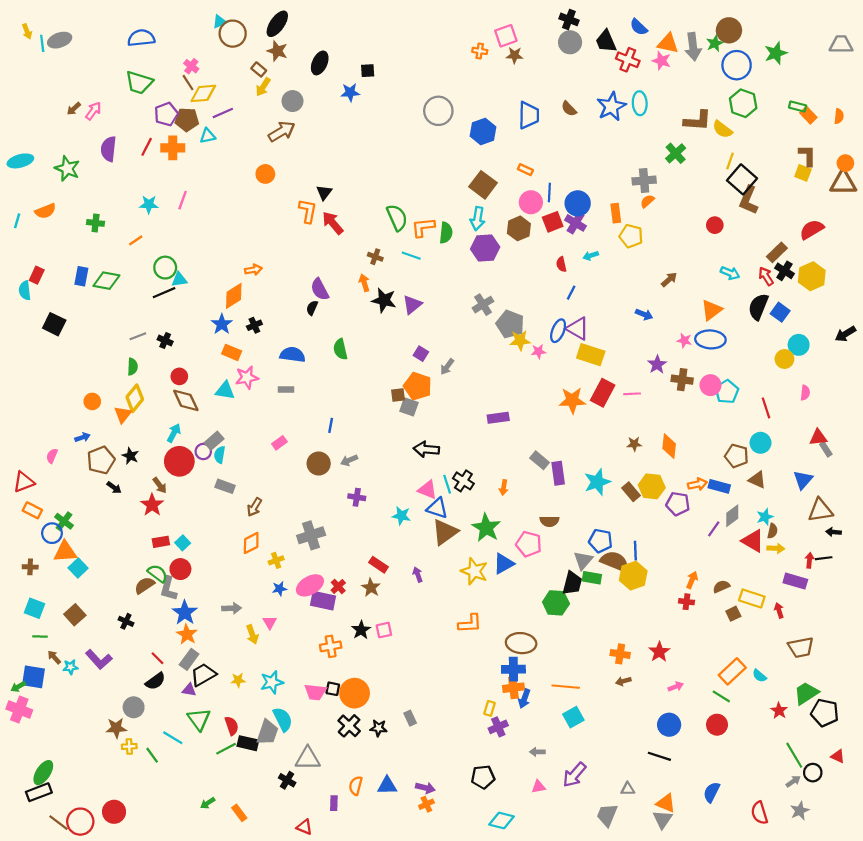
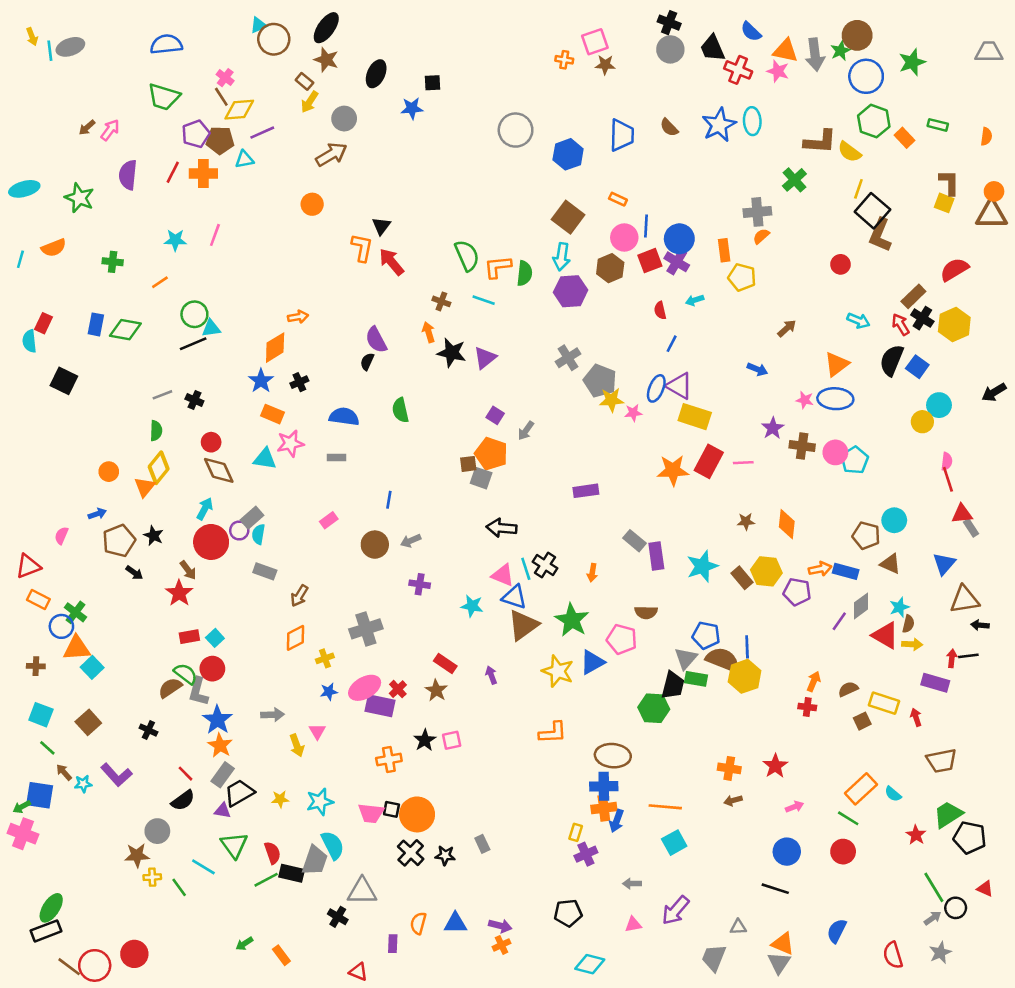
orange rectangle: (808, 115) -> (904, 138), moved
red line: (766, 408) -> (948, 479), moved
green line: (40, 637) -> (47, 748), turned 40

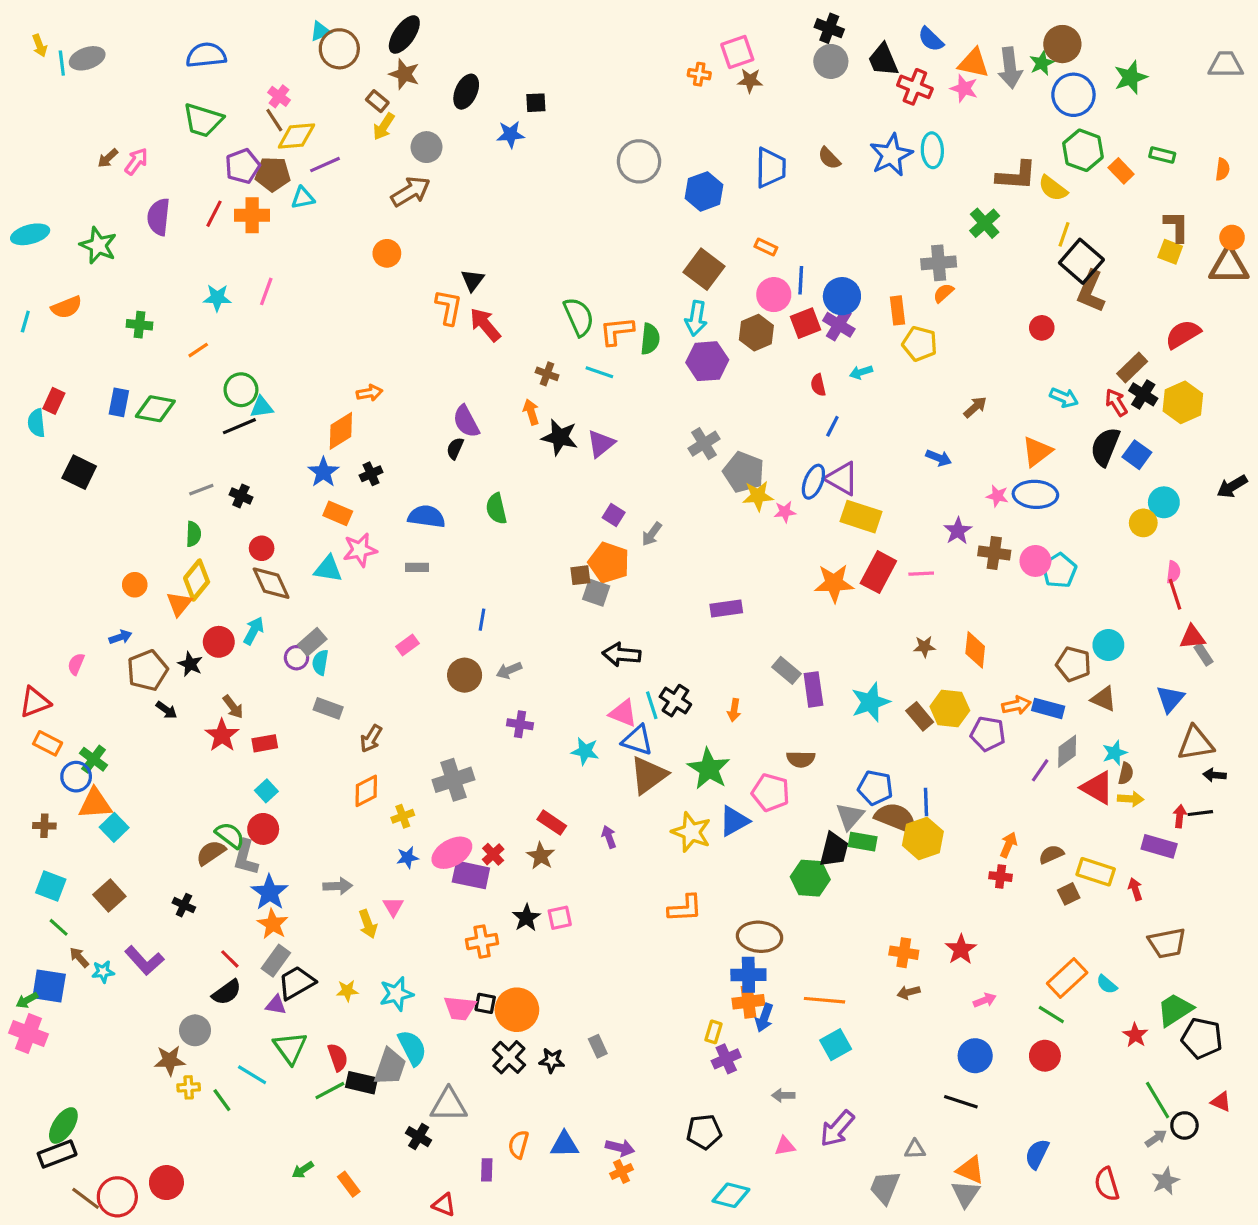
red circle: (211, 542) -> (219, 642), moved, size x0.7
red rectangle: (189, 637) -> (265, 743), moved

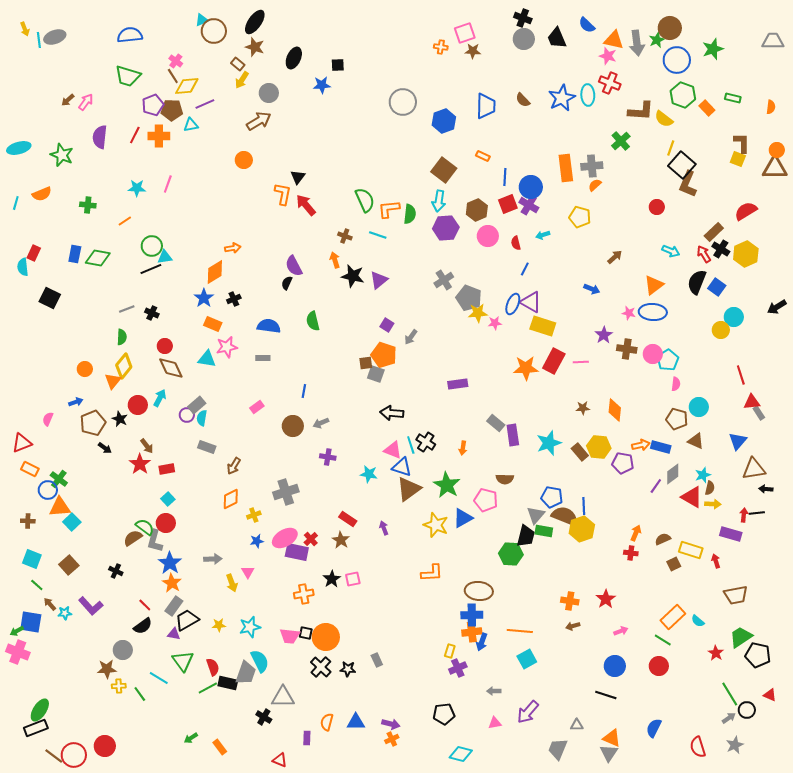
red cross: (915, 87) -> (610, 83), moved
pink circle: (774, 295) -> (488, 236), moved
orange rectangle: (897, 310) -> (566, 168), moved, size x1.5
pink semicircle: (1173, 572) -> (676, 384), moved

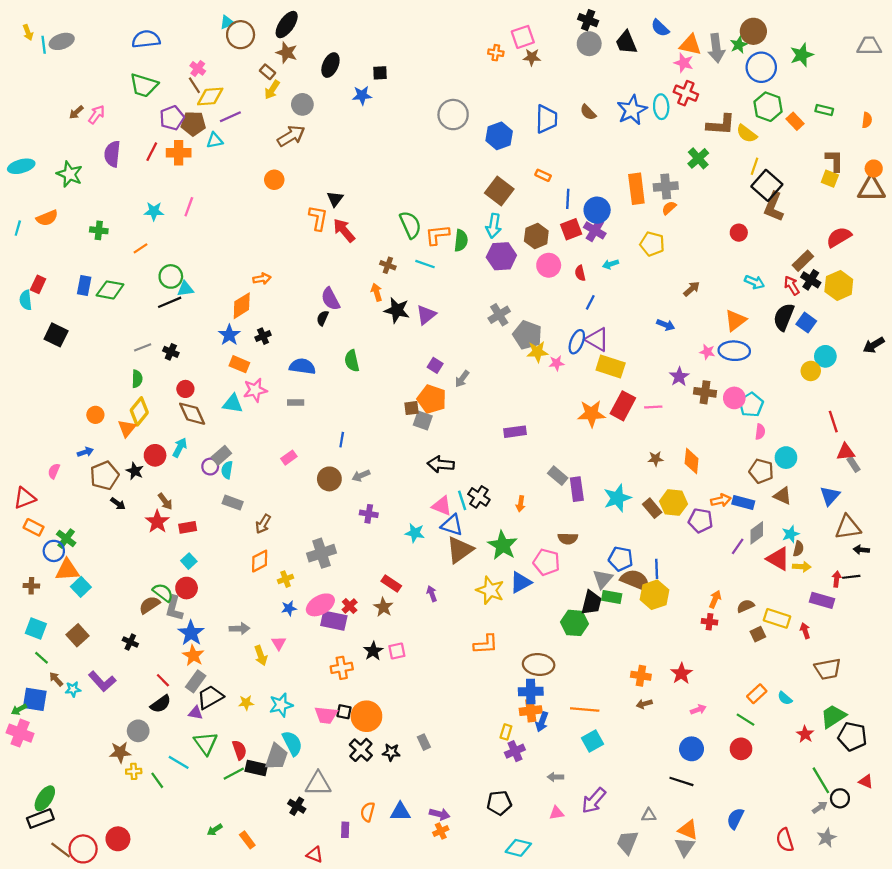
orange rectangle: (673, 617) -> (757, 694), size x0.7

